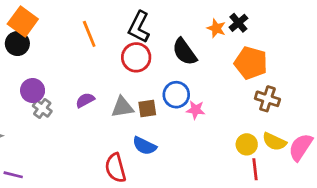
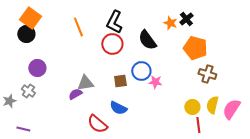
purple semicircle: (85, 100) -> (75, 94), moved
gray triangle: (122, 107) -> (85, 83), moved
gray cross: (42, 108) -> (28, 91), moved
yellow semicircle: (274, 142) -> (212, 105), turned 78
red semicircle: (115, 168) -> (97, 124), turned -35

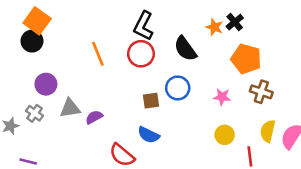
orange line: (78, 27) -> (98, 54), moved
pink star: (155, 82) -> (222, 97), moved
gray triangle: (85, 83) -> (70, 108), moved
yellow circle: (192, 107) -> (225, 135), moved

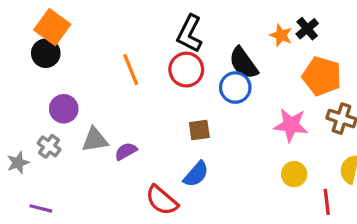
blue circle: (178, 88) -> (235, 88), moved
pink star: (222, 97) -> (291, 125), size x1.5
blue semicircle: (149, 135) -> (196, 174), turned -75

